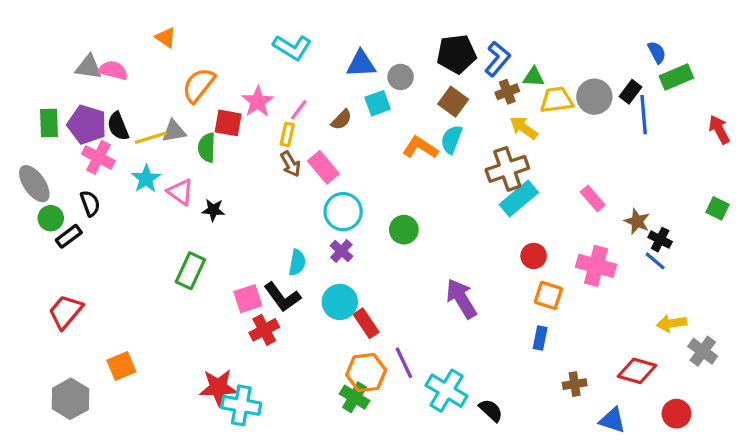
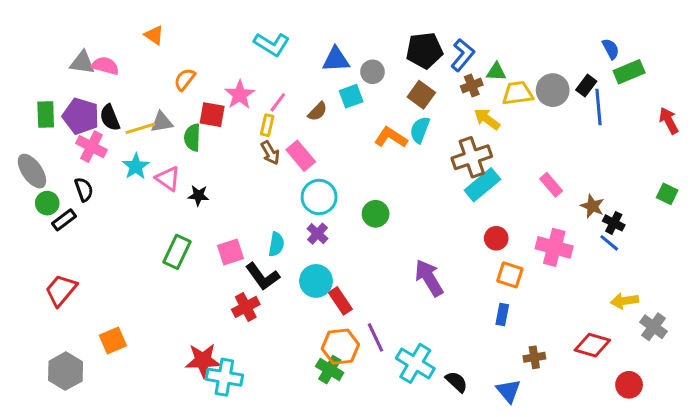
orange semicircle: (199, 85) -> (185, 79), size x0.7
pink square: (248, 299) -> (230, 252), moved
blue triangle: (612, 420) -> (508, 391), moved, turned 32

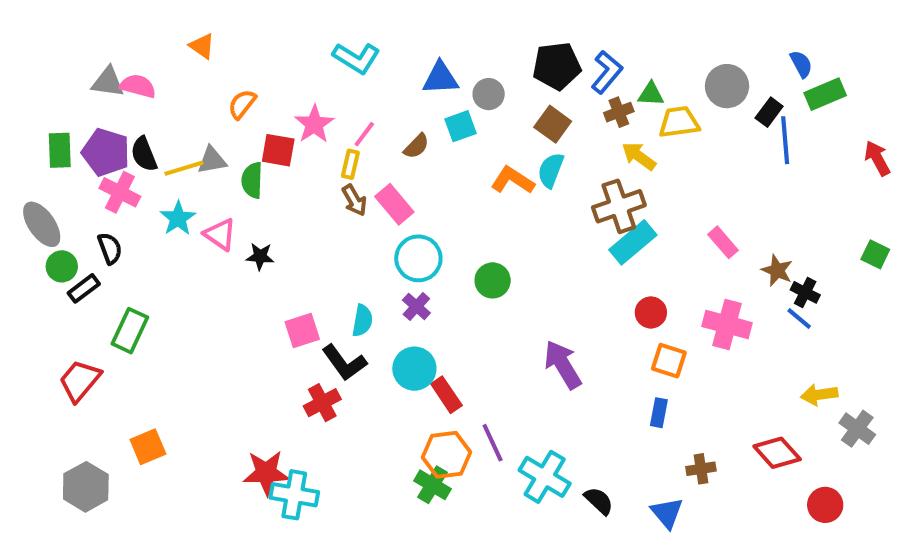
gray circle: (553, 90) -> (727, 86), moved
green rectangle: (177, 252) -> (130, 331), moved
red diamond: (592, 345) -> (777, 453), turned 32

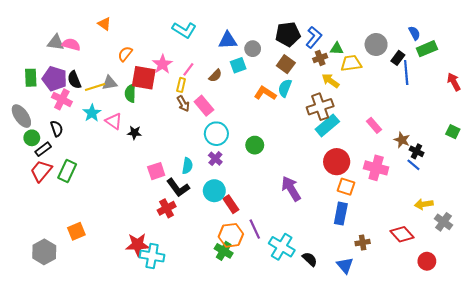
red square: (278, 150) -> (144, 78), size x1.4
red circle: (651, 312) -> (337, 162), size x1.6
red trapezoid: (80, 381) -> (41, 171), moved
blue rectangle: (659, 413) -> (341, 214), size x1.5

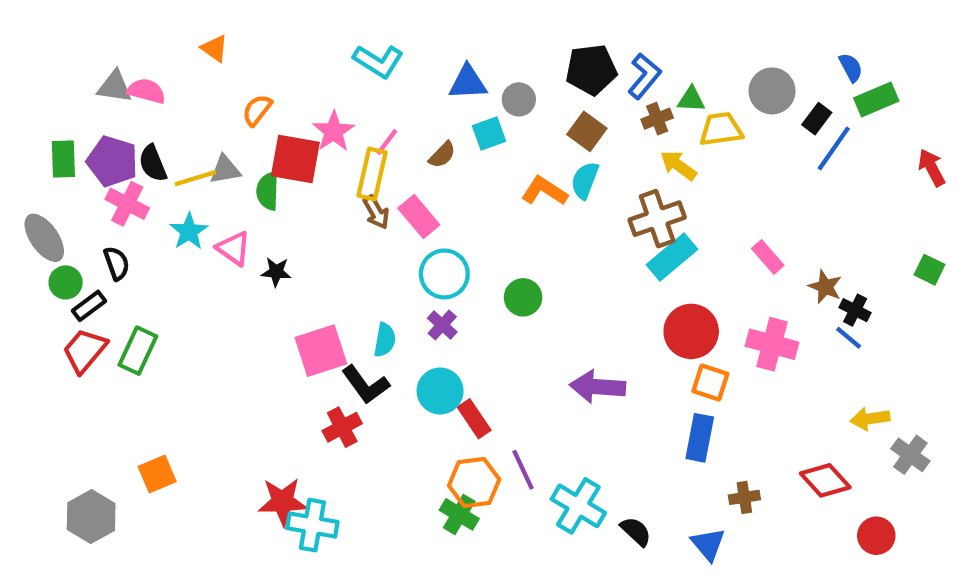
blue line: (406, 72) -> (834, 148), turned 40
yellow rectangle: (181, 85) -> (372, 174), size x1.6
pink square: (156, 171) -> (321, 351), size x1.4
purple arrow: (291, 189) -> (598, 387), turned -55

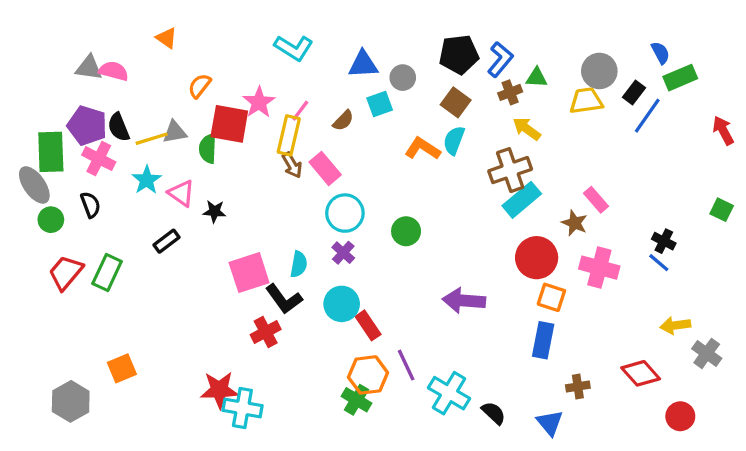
yellow trapezoid: (721, 129) -> (586, 101), moved
green rectangle: (63, 159) -> (51, 152), moved, size x1.4
brown star: (825, 287) -> (575, 223), moved
black rectangle: (89, 306) -> (166, 241), moved

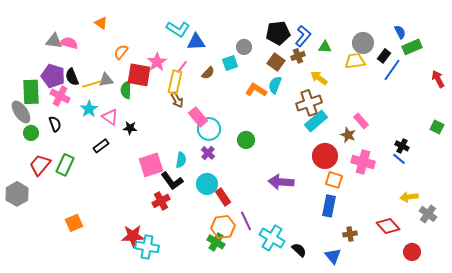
blue triangle: (363, 64) -> (196, 42), moved
brown cross: (510, 92) -> (298, 56), moved
pink rectangle: (325, 168) -> (198, 117), moved
gray hexagon: (71, 401) -> (17, 194), moved

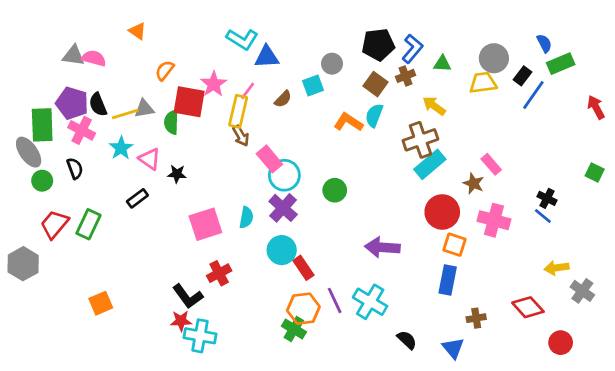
purple cross: (208, 153) -> (283, 208), size x1.5
black L-shape: (172, 181) -> (188, 296), moved
red star: (133, 236) -> (181, 321), size x0.7
cyan cross: (272, 238) -> (370, 302), moved

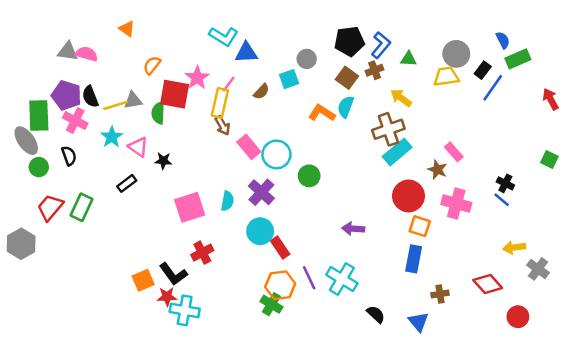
cyan circle: (284, 175) -> (276, 154), moved
purple arrow: (382, 247) -> (353, 229), size x0.7
orange square: (101, 303) -> (143, 280), moved

